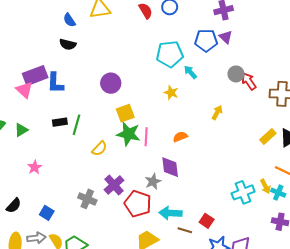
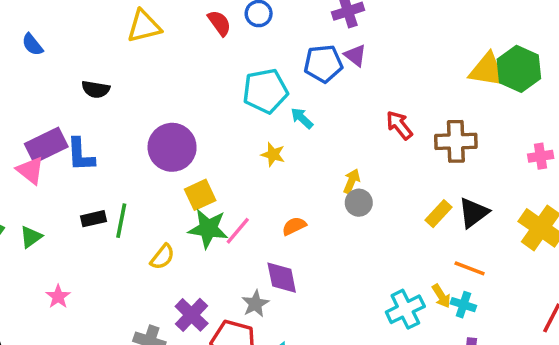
blue semicircle: (69, 20) -> (32, 45), moved
gray circle: (236, 74) -> (359, 203), moved
purple circle: (111, 83) -> (172, 147), size x1.4
pink line: (146, 137) -> (238, 231), turned 42

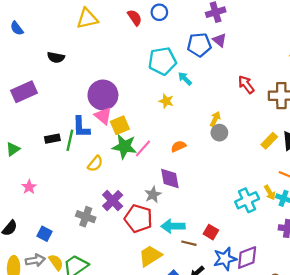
blue L-shape: (81, 155) -> (81, 127), moved
pink triangle: (30, 170) -> (103, 116), moved

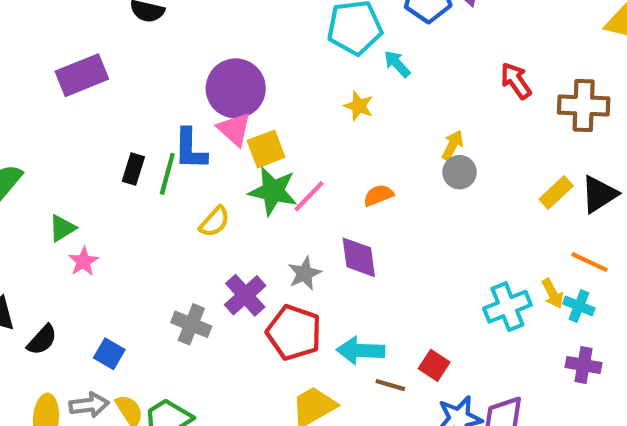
black rectangle: (52, 139) -> (133, 169), turned -64
green triangle: (13, 149) -> (62, 228), moved
gray star: (153, 195) -> (305, 273), moved

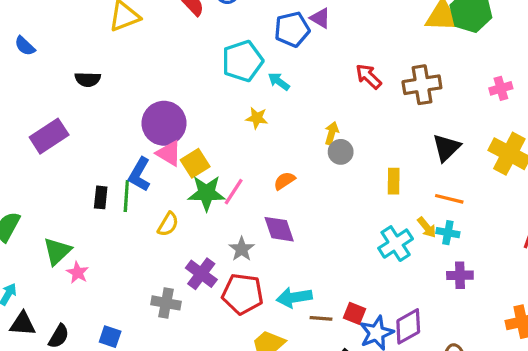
blue L-shape: (190, 149) -> (140, 174), turned 40
yellow rectangle: (556, 192) -> (394, 181), moved, turned -35
green triangle: (62, 228) -> (57, 251), size x1.4
red square: (434, 365) -> (354, 313), moved

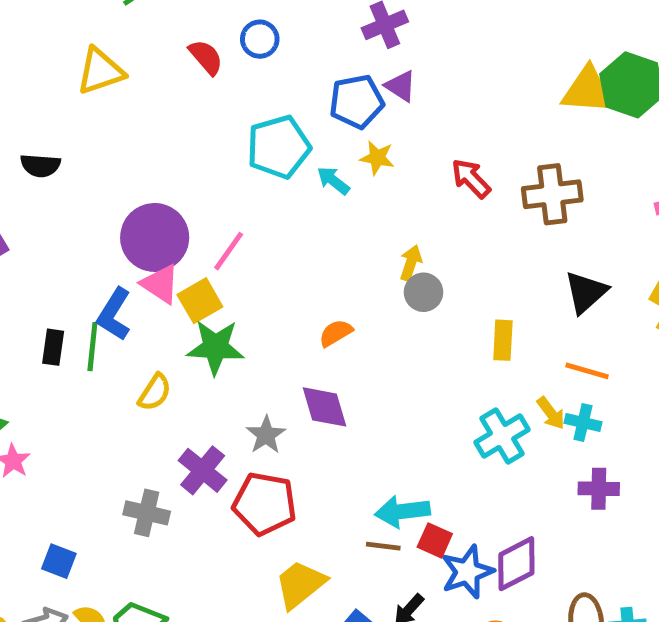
yellow star: (257, 118) -> (377, 158), moved
pink line: (234, 192) -> (229, 251), moved
cyan arrow: (294, 297) -> (402, 511), moved

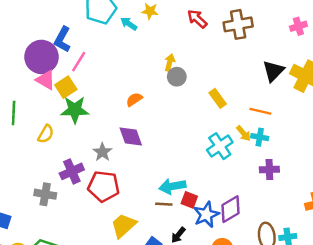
black triangle: (586, 292) -> (273, 71), moved
blue L-shape: (114, 314) -> (62, 39), moved
yellow rectangle: (503, 340) -> (218, 98), turned -36
purple cross: (203, 470) -> (72, 171), turned 30

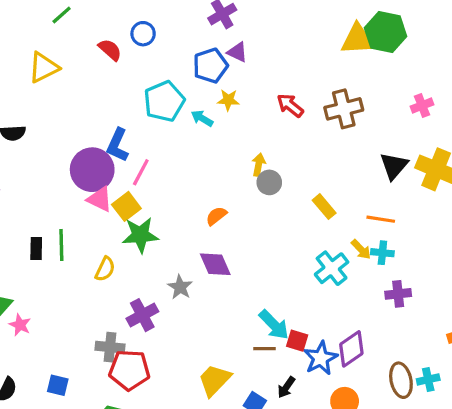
red pentagon: (104, 186) -> (129, 370), moved
cyan arrow: (172, 186) -> (274, 325), turned -120

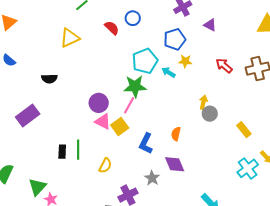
purple triangle: (237, 52) -> (210, 25), moved
blue L-shape: (118, 145) -> (146, 144), moved
purple circle: (92, 170) -> (99, 103), size x0.7
orange semicircle: (216, 216) -> (176, 134), turned -40
green star: (140, 235) -> (135, 86), moved

